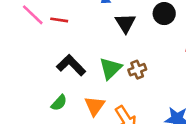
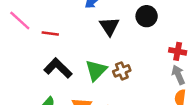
red line: (59, 20) -> (50, 34), moved

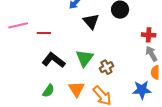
pink line: (20, 20) -> (18, 25), turned -48
brown cross: (122, 71) -> (106, 67), moved

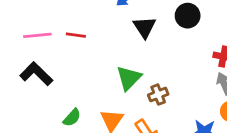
pink line: (18, 25) -> (37, 35), moved
black L-shape: (54, 60) -> (36, 74), moved

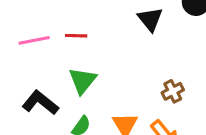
black L-shape: (36, 74) -> (40, 103), moved
green triangle: (129, 78) -> (83, 81), moved

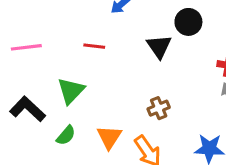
black triangle: (150, 19) -> (159, 46), moved
red line: (76, 36) -> (94, 46), moved

